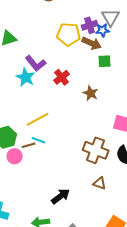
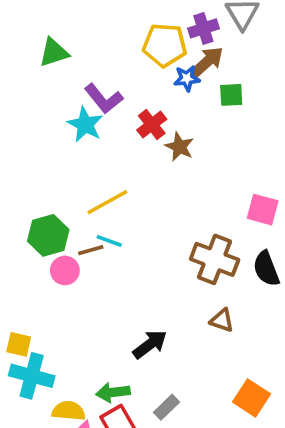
blue star: (103, 30) -> (187, 78), moved
brown arrow: (92, 43) -> (207, 62), turned -66
brown star: (91, 93) -> (179, 147), moved

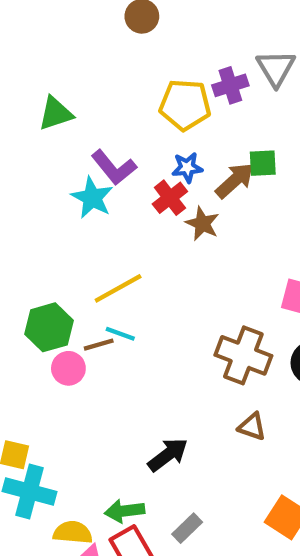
brown arrow: (207, 62) -> (235, 180), moved
blue star: (187, 78) -> (187, 167), moved

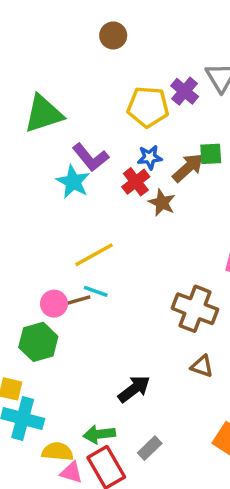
purple cross: (230, 85) -> (185, 91), turned -32
green triangle: (55, 113) -> (44, 114), size x1.4
green hexagon: (49, 327) -> (38, 342), moved
pink circle: (68, 368) -> (54, 304), moved

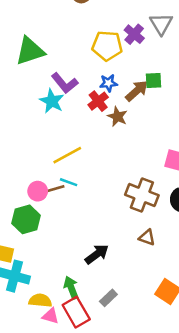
green arrow: (99, 434) -> (71, 288), turned 75

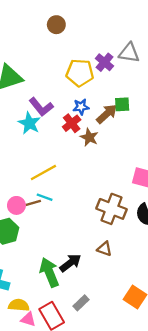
gray triangle: (161, 24) -> (129, 53), turned -50
brown triangle: (147, 237) -> (104, 249), moved
green arrow: (71, 288) -> (49, 272), moved, size x1.4

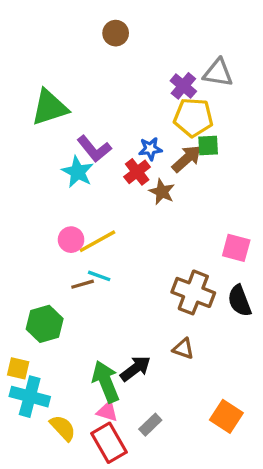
yellow pentagon: (80, 73) -> (193, 117), moved
pink circle: (16, 205) -> (71, 240), moved
yellow semicircle: (19, 305) -> (63, 428), turned 42
pink triangle: (28, 319) -> (107, 411), moved

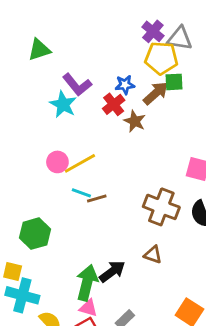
gray triangle: (218, 73) -> (180, 38), moved
green triangle: (50, 107) -> (39, 50), size x0.7
brown line: (83, 284) -> (97, 198), moved
green arrow: (106, 382) -> (87, 283), turned 36

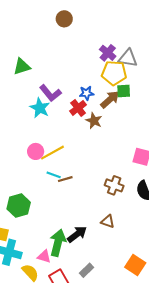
brown cross: (161, 207) -> (114, 185), size x0.7
pink triangle: (88, 308) -> (44, 257), moved

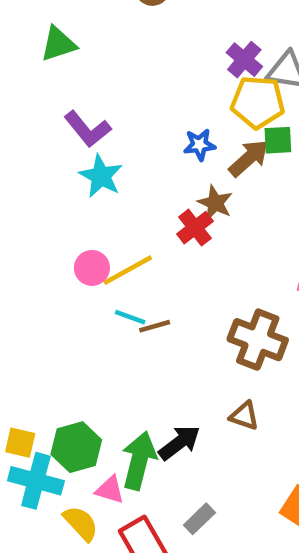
green triangle: (22, 67) -> (58, 44), moved
purple L-shape: (50, 93) -> (87, 129), moved
red cross: (78, 108) -> (195, 228), moved
brown cross: (114, 185) -> (258, 340), size x1.4
green hexagon: (19, 206) -> (76, 447), moved

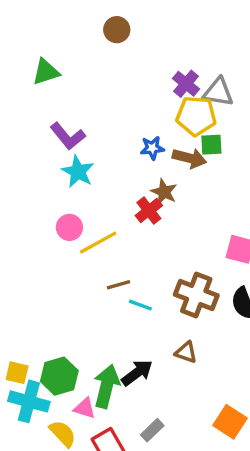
brown arrow: (249, 158) -> (189, 158), turned 56
pink circle: (92, 268) -> (69, 227), moved
cyan line: (130, 317) -> (140, 305), moved

